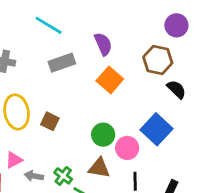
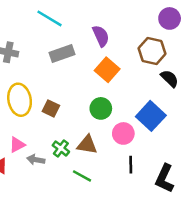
green circle: (103, 135) -> (101, 108), moved
brown triangle: (99, 168) -> (87, 145), moved
green cross: (63, 176) -> (61, 148), moved

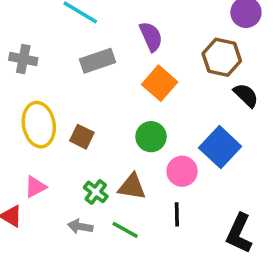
gray arrow: (36, 160) -> (80, 226), moved
black line: (131, 165) -> (177, 214), moved

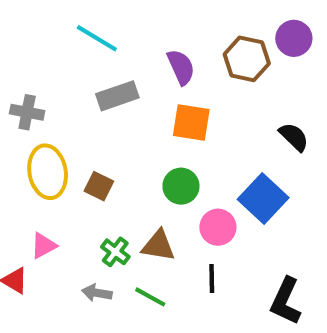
brown hexagon: (222, 57) -> (247, 59), moved
gray cross: (23, 59) -> (27, 112), moved
orange square: (160, 83) -> (191, 122), turned -32

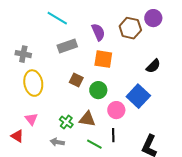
black semicircle: (294, 137) -> (153, 66), turned 91
brown square: (99, 186) -> (76, 80), moved
pink triangle: (43, 246) -> (31, 119), turned -40
green line: (150, 297) -> (94, 144), moved

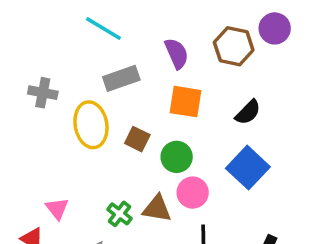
black semicircle: (153, 66) -> (248, 112), moved
yellow ellipse: (33, 83) -> (91, 125), moved
pink circle: (116, 110) -> (193, 193), moved

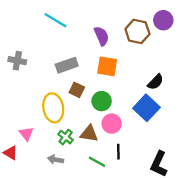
gray rectangle: (121, 78) -> (67, 65), moved
black semicircle: (248, 112) -> (155, 82), moved
yellow ellipse: (91, 125) -> (53, 108), moved

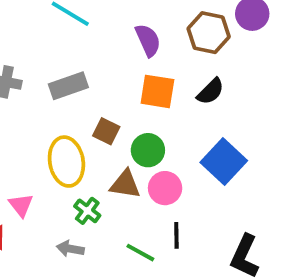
gray rectangle: (67, 65) -> (68, 86), moved
black semicircle: (155, 82) -> (211, 91), moved
brown triangle: (89, 134) -> (125, 184), moved

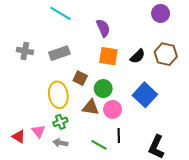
brown hexagon: (209, 33) -> (166, 54), moved
pink triangle: (21, 205) -> (38, 131), moved
green cross: (87, 211) -> (60, 122), moved, turned 32

